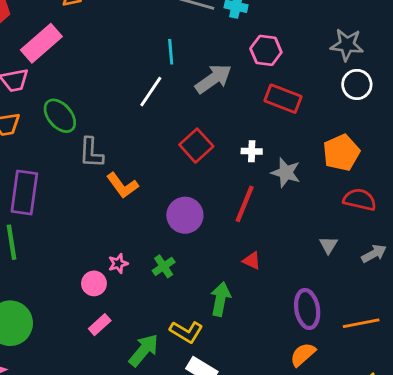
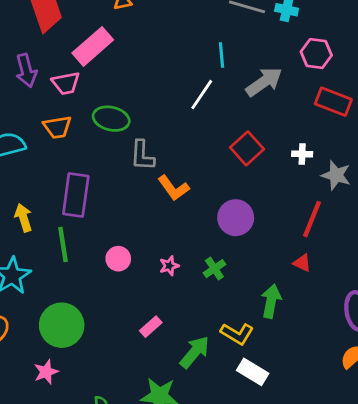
green ellipse: (60, 116) -> (111, 119), turned -36
red line: (245, 204) -> (312, 219), moved
pink circle: (94, 283) -> (118, 259), moved

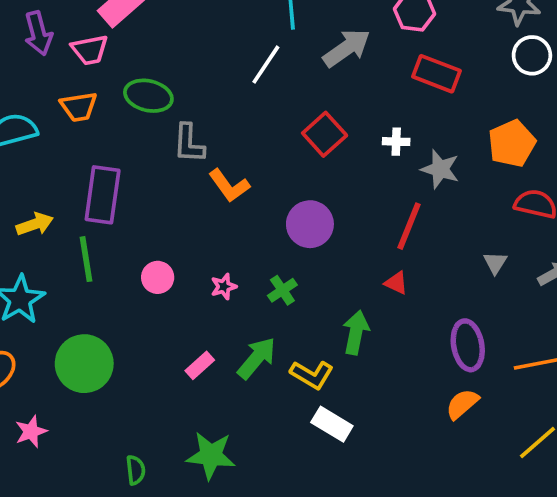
yellow arrow: (23, 218) -> (35, 224), turned 88
green arrow: (195, 352) -> (257, 358), moved
pink star: (46, 372) -> (31, 432), moved

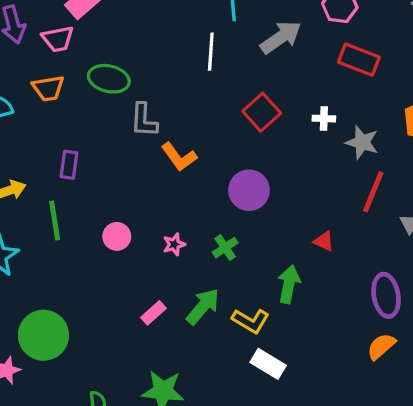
white line: (266, 65) -> (211, 52), turned -30
purple rectangle: (103, 195) -> (69, 165), size x0.6
red line: (409, 226) -> (373, 192), moved
green circle: (84, 364) -> (43, 335), moved

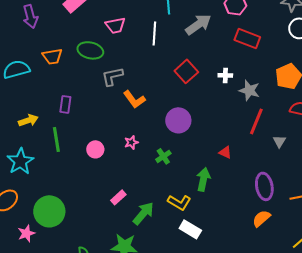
pink trapezoid: (58, 39) -> (115, 25), moved
gray L-shape: (144, 120) -> (112, 76), turned 75
pink star: (174, 244) -> (131, 142), moved
green arrow: (203, 307) -> (143, 213), moved

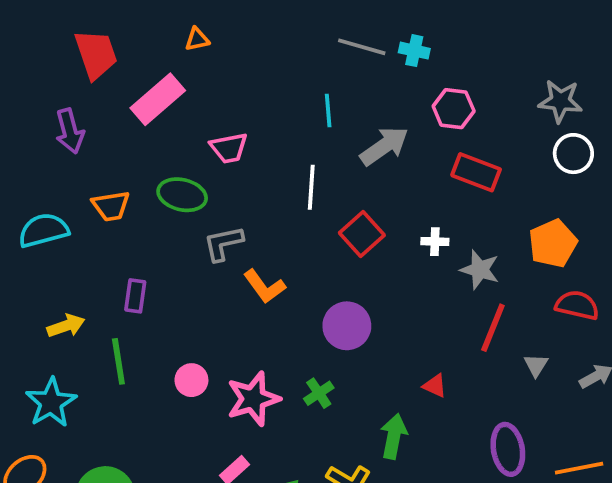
white line: (154, 33) -> (311, 187), moved
pink star: (131, 142) -> (253, 399), moved, size x2.0

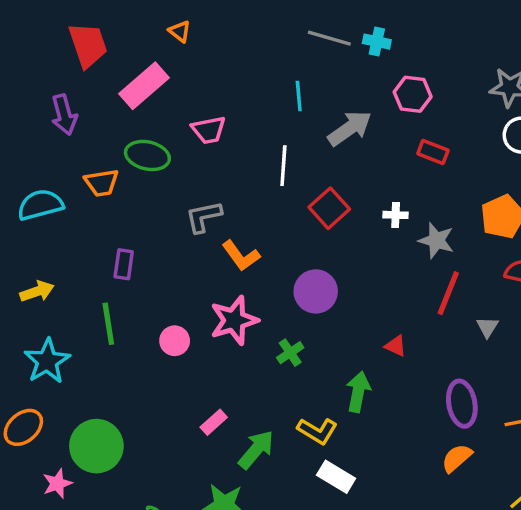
orange triangle: (197, 39) -> (180, 31), turned 50
red rectangle: (476, 172) -> (433, 152), size x0.7
green ellipse: (182, 195) -> (147, 155), moved
yellow arrow: (66, 326) -> (37, 291), moved
pink star: (253, 399) -> (234, 320), moved

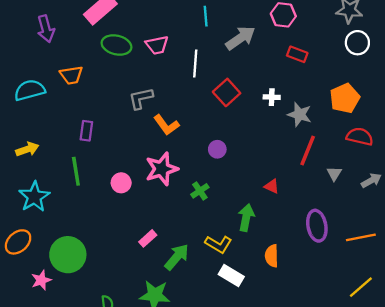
pink trapezoid: (209, 130) -> (157, 45), moved
green ellipse: (147, 155) -> (116, 45), moved
purple circle: (316, 291) -> (217, 149), size x0.6
orange semicircle: (457, 458) -> (272, 256), moved, turned -50

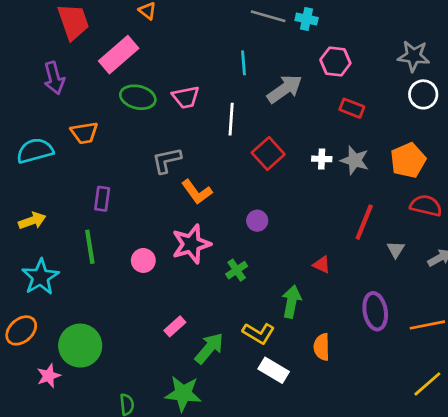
gray star: (300, 115) -> (355, 160), moved

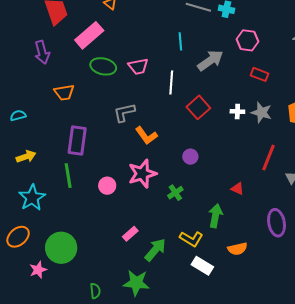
cyan semicircle: (35, 151) -> (18, 116), moved, size x0.6
purple rectangle: (102, 199) -> (77, 141), size x1.6
orange semicircle: (322, 347) -> (237, 249), turned -102

